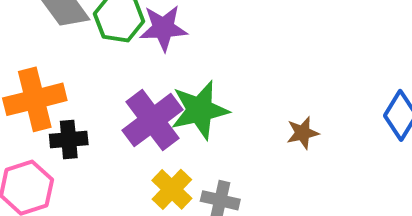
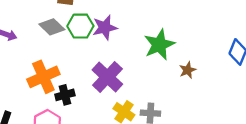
green star: (200, 110) -> (159, 45), moved

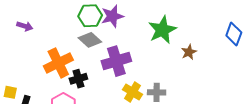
gray diamond: (52, 27) -> (90, 40), moved
purple cross: (107, 77) -> (116, 61), turned 32

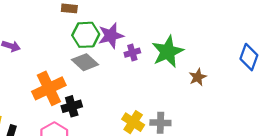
purple cross: (116, 61) -> (132, 53), moved, size x0.5

